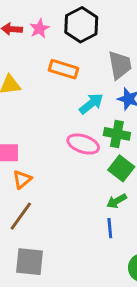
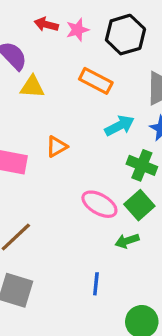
pink ellipse: (83, 144) -> (99, 204), moved
orange triangle: (22, 179) -> (57, 147), moved
blue line: (110, 228) -> (96, 284), moved

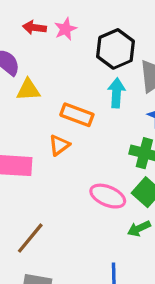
black hexagon: (125, 35) -> (116, 49), moved
orange rectangle: (96, 81) -> (77, 115), moved
cyan arrow: (120, 126) -> (116, 93), moved, turned -52

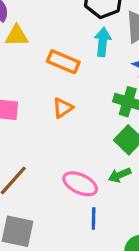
orange triangle: (59, 145) -> (63, 108), moved
pink ellipse: (108, 196) -> (80, 184), moved

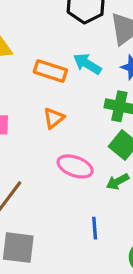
cyan arrow: (103, 42) -> (87, 64), moved, turned -60
pink ellipse: (80, 184) -> (75, 166), moved

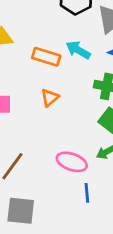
pink ellipse: (75, 166) -> (72, 162), moved

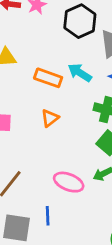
blue line: (87, 193) -> (48, 216), moved

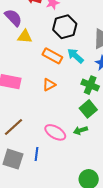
black hexagon: (80, 21) -> (65, 27), moved

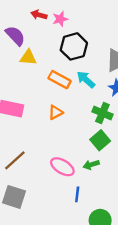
blue line: (36, 154) -> (77, 194), moved

